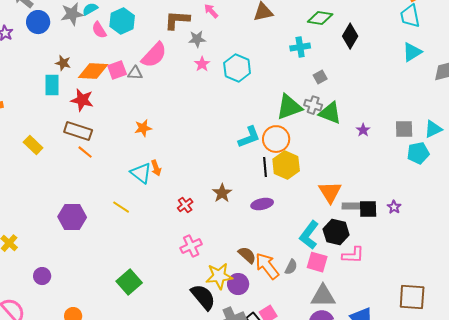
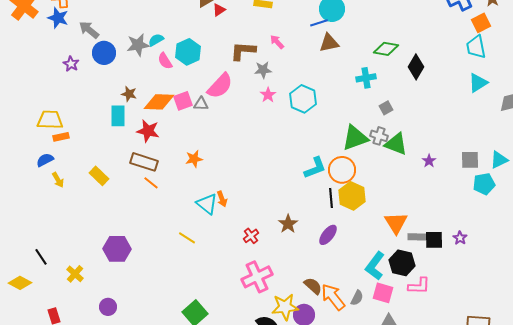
orange star: (143, 128) -> (194, 159), moved
purple ellipse: (262, 204) -> (328, 235), turned -40
purple hexagon: (72, 217) -> (117, 249), moved
pink cross: (191, 246) -> (257, 277), size x1.4

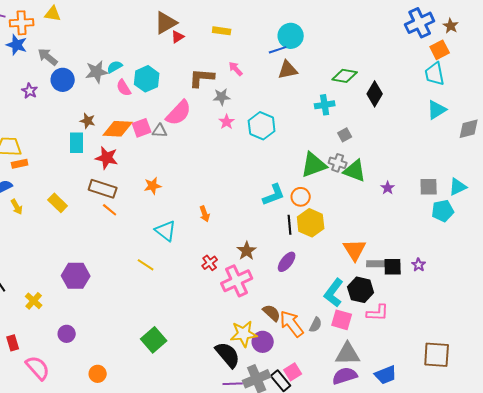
orange circle: (342, 170) -> (301, 197), size x0.7
orange arrow: (222, 199) -> (205, 214), moved
pink cross: (257, 277) -> (237, 281), moved

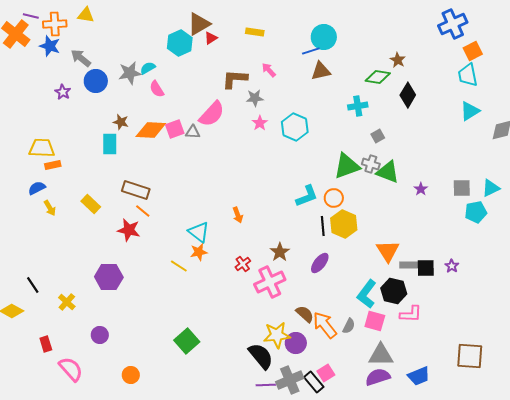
brown star: (451, 26) -> (398, 60), moved
cyan hexagon: (147, 79) -> (180, 43), moved
red star: (107, 158) -> (129, 230), moved
orange star: (153, 186) -> (199, 252), moved

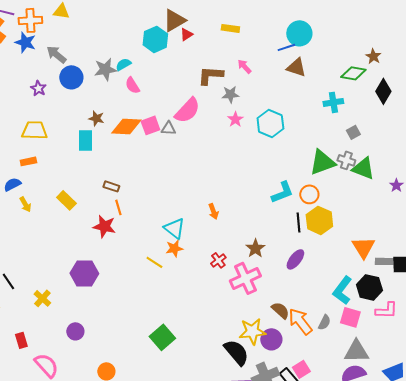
brown triangle: (321, 71) -> (296, 67), turned 30
yellow trapezoid: (42, 148) -> (34, 130), moved
brown rectangle: (136, 190) -> (111, 186), size x0.6
orange line: (143, 211) -> (118, 207), turned 35

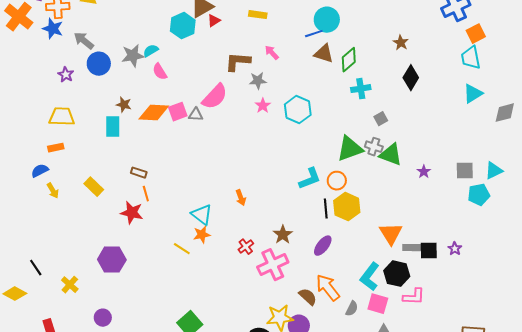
green diamond: (353, 73) -> (349, 60), moved, turned -50
orange arrow: (300, 321) -> (328, 288), moved

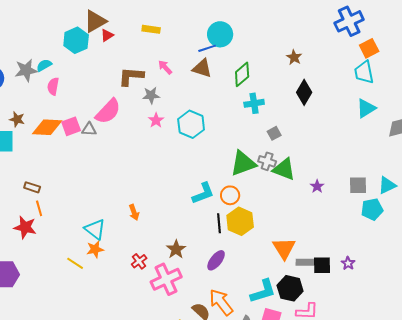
brown triangle: (324, 54) -> (202, 68), moved
pink semicircle: (160, 72) -> (53, 86), turned 42
cyan L-shape: (370, 277) -> (263, 291), turned -144

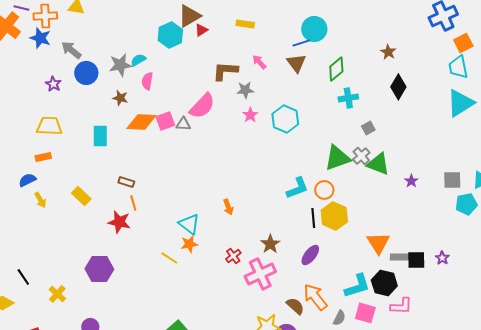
brown triangle: (202, 68) -> (296, 63), turned 35
cyan triangle: (366, 108) -> (460, 103), size x1.4
brown star: (17, 119) -> (120, 98), moved
gray cross: (267, 161) -> (361, 156), turned 30

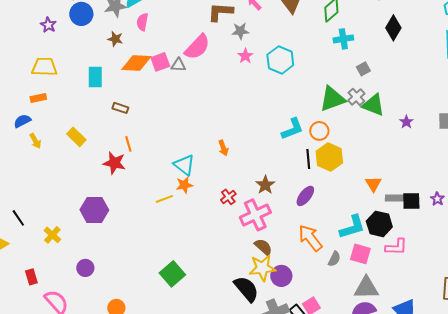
brown rectangle: (126, 182) -> (120, 108), moved
orange triangle: (378, 243) -> (373, 184), size x0.7
yellow line: (169, 258) -> (164, 199), turned -54
brown semicircle: (295, 306) -> (263, 247), moved

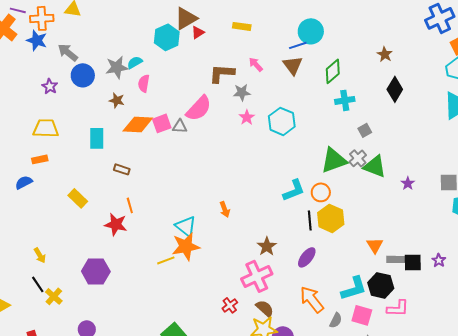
yellow arrow: (35, 141) -> (40, 255), moved
orange star: (184, 185) -> (186, 246), size x1.6
red cross: (228, 197) -> (230, 305), moved
black line: (18, 218) -> (38, 284), moved

